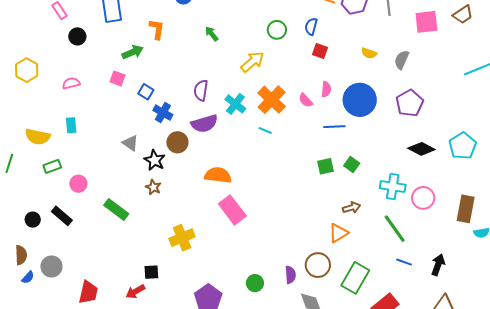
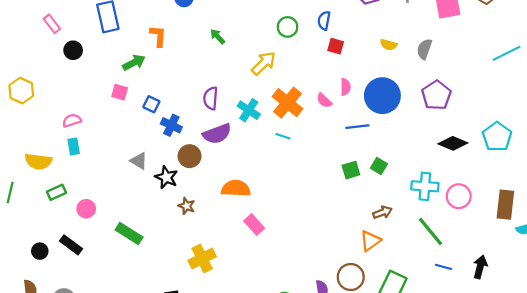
pink semicircle: (71, 83) -> (72, 121), moved
brown star: (153, 187) -> (187, 206), moved
pink rectangle: (232, 210) -> (254, 225), size x0.7

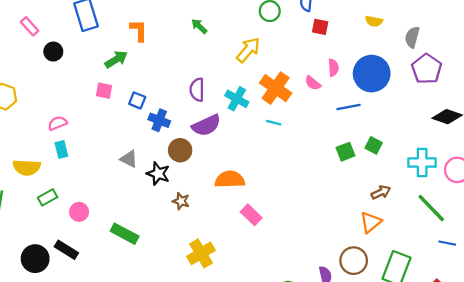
gray semicircle: (424, 49) -> (412, 37), moved
black circle: (40, 251) -> (35, 259), size x1.6

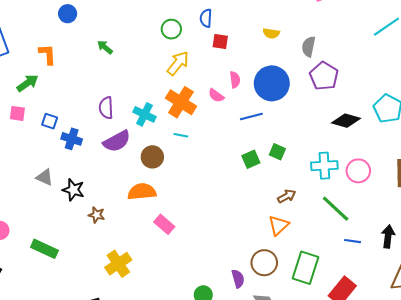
yellow arrow: (248, 50) -> (178, 63), moved
brown circle: (180, 150) -> (152, 157), moved

